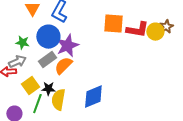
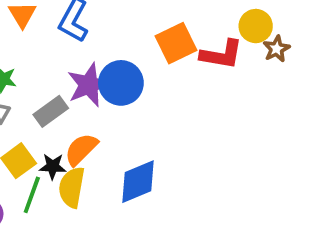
orange square: (113, 24) -> (176, 43), turned -30
yellow circle: (155, 32) -> (256, 26), moved
blue circle: (48, 37) -> (121, 83), moved
orange semicircle: (63, 66) -> (81, 149), moved

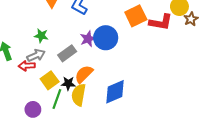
purple star: (89, 85) -> (88, 39), size x0.7

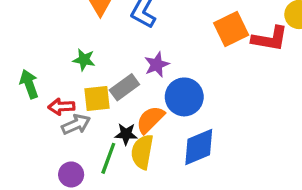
blue circle: (106, 38) -> (184, 97), moved
gray arrow: (36, 55) -> (76, 124), moved
yellow square: (50, 80) -> (97, 99), moved, turned 30

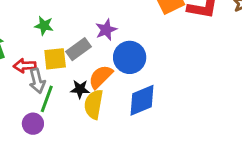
gray arrow: (76, 124) -> (37, 81), turned 100
green line: (108, 158) -> (47, 99), moved

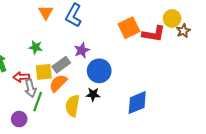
orange semicircle: (101, 77) -> (58, 83), moved
black star: (80, 89) -> (93, 94), moved
blue diamond: (142, 100) -> (137, 103), moved
purple circle: (33, 124) -> (19, 119), moved

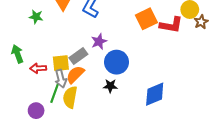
green star: (36, 47) -> (36, 17), moved
gray arrow: (30, 88) -> (61, 79), moved
yellow semicircle: (73, 106) -> (70, 97), moved

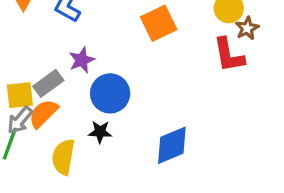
red L-shape: (171, 25) -> (229, 55), moved, turned 70
gray arrow: (61, 79) -> (20, 120), turned 54
yellow semicircle: (70, 97) -> (63, 157), moved

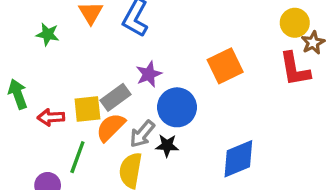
orange square: (159, 23) -> (225, 66), moved
gray arrow: (20, 120) -> (142, 134), moved

